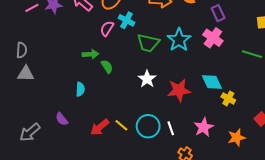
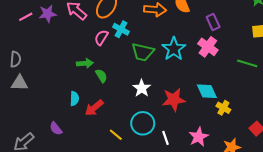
cyan circle: (148, 126) -> (143, 123), moved
red arrow: (100, 127) -> (94, 108), moved

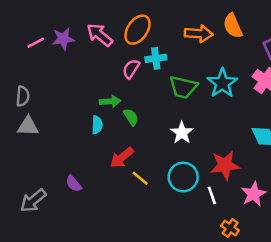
cyan cross: (121, 29) -> (156, 58), turned -35
cyan semicircle: (74, 99) -> (97, 125), moved
red star: (174, 100) -> (225, 165), moved
yellow line: (116, 135) -> (140, 178), moved

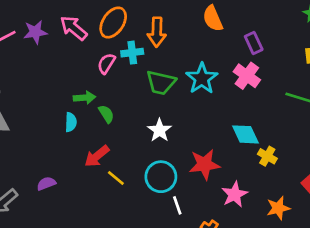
orange arrow: (199, 34) -> (157, 32), moved, turned 88
purple semicircle: (74, 184) -> (46, 184), turned 108
white line: (212, 195) -> (177, 205), moved

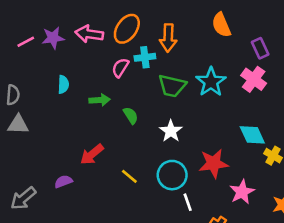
pink arrow: (74, 28) -> (89, 34), turned -32
green semicircle: (106, 114) -> (131, 116), moved
cyan semicircle: (71, 122) -> (63, 84), moved
red arrow: (97, 156) -> (92, 154), moved

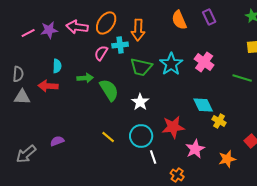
purple rectangle: (260, 48) -> (209, 17), moved
green semicircle: (131, 116) -> (109, 90), size x1.6
red arrow: (92, 154) -> (48, 86), moved, turned 42

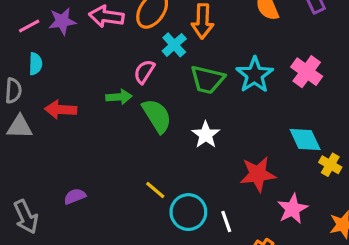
cyan cross: (120, 45) -> (174, 45), turned -35
pink semicircle: (101, 53) -> (144, 72), moved
cyan semicircle: (57, 66) -> (35, 64), moved
cyan circle: (141, 136) -> (188, 212), moved
gray arrow: (26, 154) -> (26, 217), turned -75

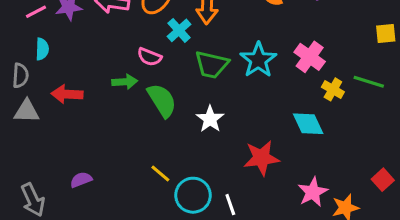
pink semicircle: (144, 72) -> (149, 57), turned -100
yellow cross: (330, 165) -> (333, 89), moved
pink star: (292, 209) -> (313, 192), moved

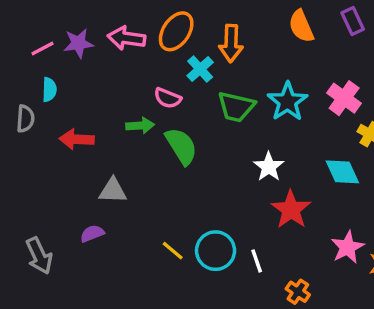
gray triangle: (27, 111) -> (113, 191), moved
white star: (210, 119) -> (269, 167), moved
red star: (261, 158) -> (291, 210), turned -30
yellow line: (160, 173) -> (173, 251), moved

